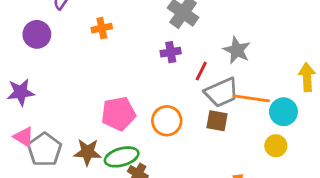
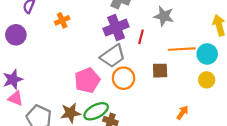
purple cross: (171, 52) -> (116, 28), size x1.6
gray trapezoid: (221, 92) -> (113, 56), moved
pink triangle: (24, 137) -> (16, 98), moved

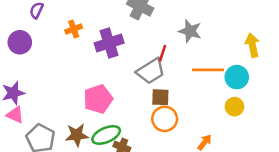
purple cross: (116, 28) -> (109, 43), moved
gray trapezoid: (113, 56) -> (151, 71), moved
brown square: (160, 71) -> (160, 97), moved
orange circle: (124, 78) -> (165, 119), moved

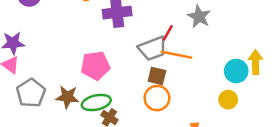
yellow arrow: (252, 45) -> (256, 62), moved
orange line: (208, 70) -> (176, 55), moved

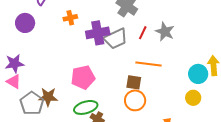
red line: (168, 33) -> (143, 33), moved
gray trapezoid: (153, 48) -> (115, 39), moved
brown star: (67, 97) -> (48, 97), moved

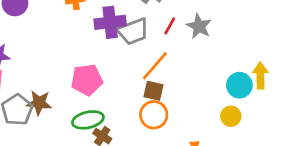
orange line: (149, 64) -> (155, 66), moved, turned -60

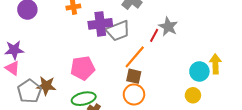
red line: (170, 26) -> (154, 35), moved

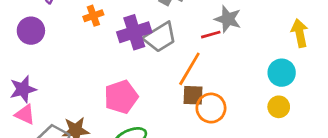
red line: (154, 35) -> (211, 35), turned 56
yellow arrow: (215, 64) -> (300, 33), moved
orange circle: (134, 94) -> (211, 108), moved

